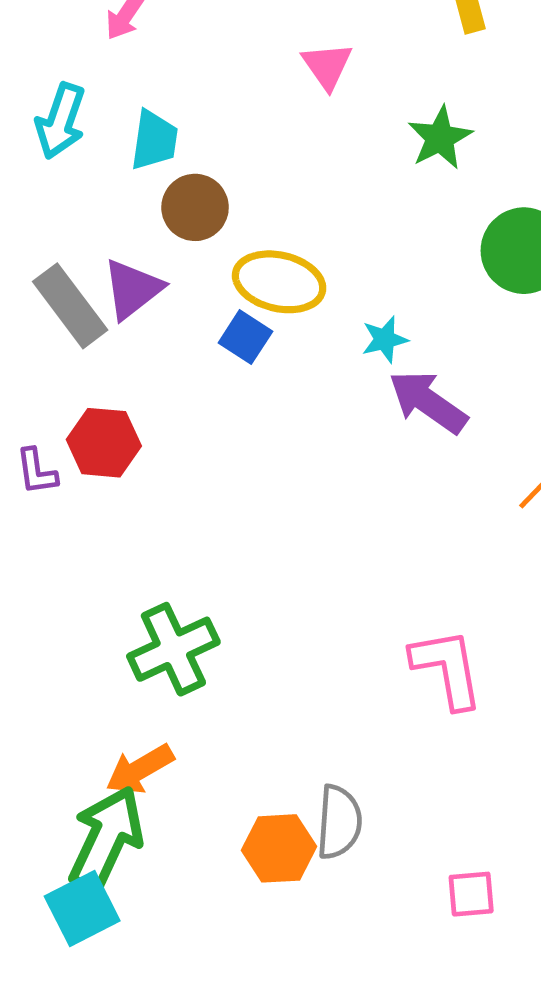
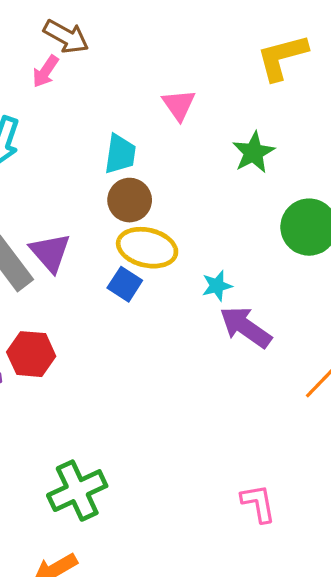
cyan trapezoid: (154, 140) -> (120, 154), moved
brown circle: (195, 207) -> (130, 200), moved
purple triangle: (133, 289) -> (50, 252), turned -33
pink L-shape: (447, 668) -> (258, 503), size x0.7

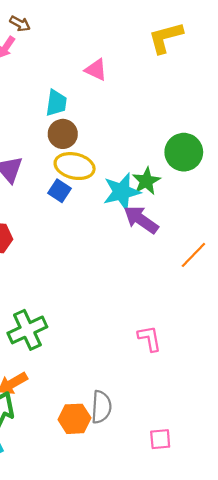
brown arrow: (66, 37) -> (20, 24), size x0.7
pink triangle: (179, 105) -> (96, 70), turned -30
green star: (253, 152) -> (146, 181), moved
cyan star: (217, 286) -> (122, 192), size x1.8

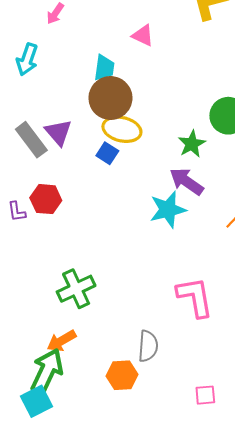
brown circle: (63, 134) -> (110, 98), size x1.5
cyan star: (122, 192) -> (168, 210), moved
pink L-shape: (149, 338) -> (195, 297), size x1.6
gray semicircle: (101, 407) -> (148, 346), moved

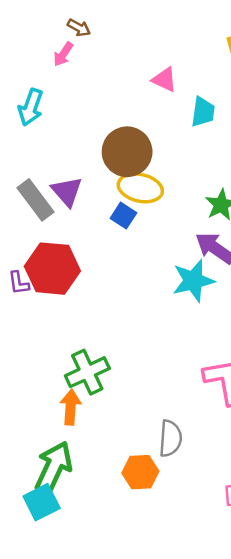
cyan trapezoid: (104, 68) -> (203, 112), moved
red hexagon: (46, 199) -> (52, 269), size x1.5
orange arrow: (61, 341) -> (70, 407), moved, turned 124

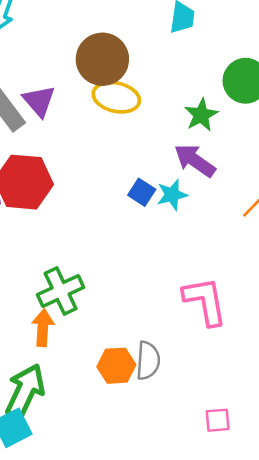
blue square: (123, 216) -> (142, 192), moved
cyan star: (193, 281) -> (172, 195), size x0.7
orange hexagon: (140, 472) -> (116, 366), moved

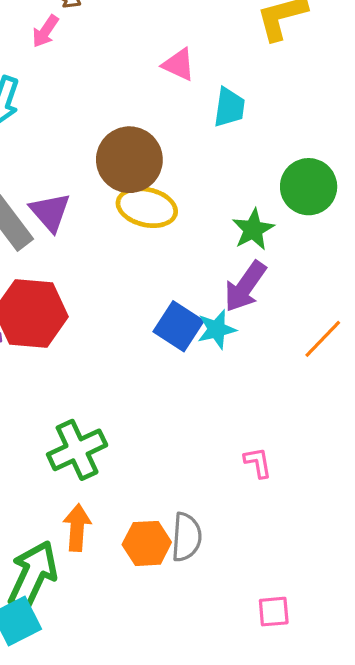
purple arrow: (195, 161) -> (245, 287), turned -90
blue square: (142, 192) -> (179, 326), size x1.4
pink L-shape: (205, 301) -> (258, 463), size x0.5
orange arrow: (43, 328) -> (77, 528), moved

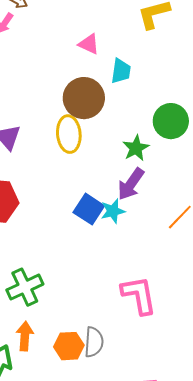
brown circle: (129, 160) -> (84, 98), moved
yellow ellipse: (147, 207) -> (69, 134), turned 72
pink L-shape: (258, 463) -> (139, 295), size x2.0

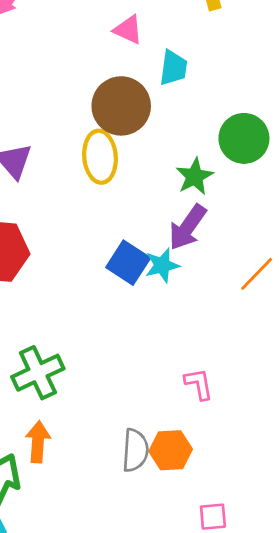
pink L-shape: (139, 295) -> (199, 384), size x0.6
orange hexagon: (69, 346) -> (171, 450), moved

